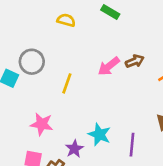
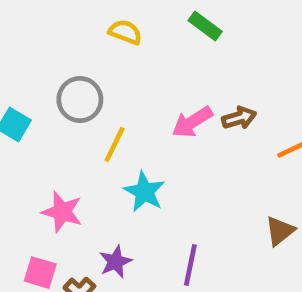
gray circle: (32, 62) -> (80, 100), moved
cyan star: (99, 134) -> (144, 192), moved
purple line: (132, 145) -> (190, 265), moved

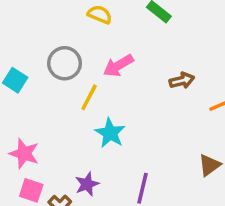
pink arrow: (192, 122) -> (118, 66), moved
pink star: (62, 212) -> (24, 154), moved

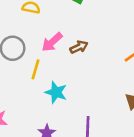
brown arrow: (182, 81) -> (79, 47), moved

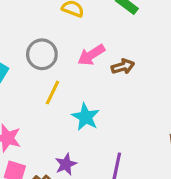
yellow line: (35, 69) -> (53, 93), moved

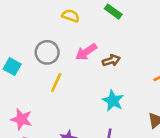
cyan star: (86, 117) -> (113, 101), moved

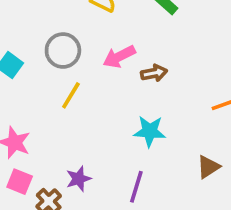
cyan star: (113, 101) -> (150, 131), turned -30

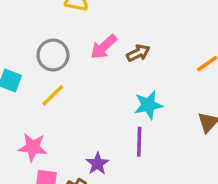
yellow line: (71, 95) -> (53, 95), moved, turned 30
purple line: (136, 187) -> (139, 142), moved

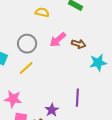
brown arrow: (138, 53) -> (79, 44), turned 40
cyan star: (148, 105) -> (98, 63), moved

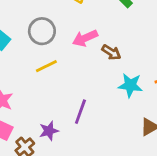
yellow line: (26, 68) -> (46, 66), moved
purple line: (77, 98) -> (80, 112), moved

